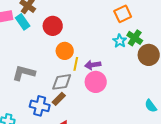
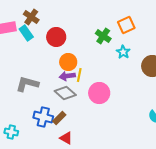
green cross: (135, 38) -> (103, 36), moved
purple arrow: (93, 65) -> (67, 76), moved
gray diamond: (62, 82) -> (65, 93), turned 50
brown rectangle: (59, 99) -> (59, 118), moved

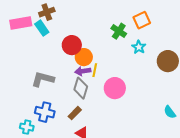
brown cross: (31, 17) -> (47, 12), turned 35
red circle: (56, 37) -> (72, 45), moved
gray diamond: (65, 93) -> (81, 88), turned 65
blue cross: (43, 117) -> (45, 112), moved

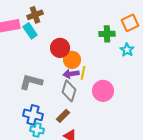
green cross: (119, 31) -> (107, 34), turned -35
cyan cross: (27, 127) -> (37, 130), moved

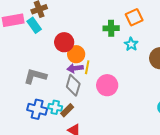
cyan cross: (37, 130) -> (55, 107), moved

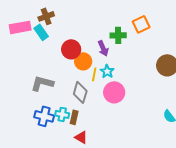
cyan star: (131, 44) -> (107, 71), moved
purple arrow: (75, 68) -> (103, 48), moved, turned -105
brown rectangle: (67, 110) -> (74, 117), turned -32

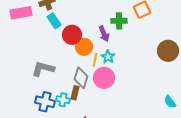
cyan rectangle: (41, 32) -> (54, 21), moved
pink circle: (114, 92) -> (104, 78), moved
brown rectangle: (74, 117) -> (75, 93), moved

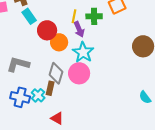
cyan star: (108, 57) -> (83, 52), size x1.5
yellow line: (95, 60) -> (74, 16), moved
cyan cross: (63, 100) -> (38, 95), turned 32

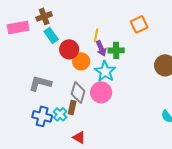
green cross: (94, 16) -> (116, 50), moved

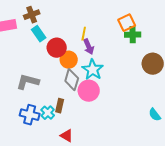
green cross: (116, 50) -> (133, 35), moved
gray diamond: (78, 92) -> (72, 80), moved

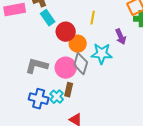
purple arrow: (89, 47) -> (121, 37), moved
cyan star: (93, 70) -> (102, 54), turned -30
pink circle: (89, 91) -> (66, 68), moved

